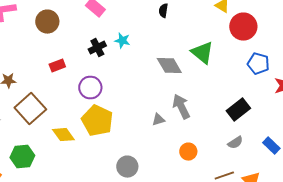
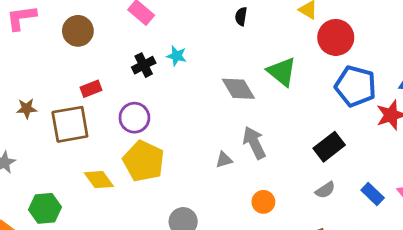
black semicircle: (163, 11) -> (241, 16), moved
blue pentagon: (258, 64) -> (355, 86), size x1.4
brown square: (30, 109) -> (70, 124), moved, turned 32

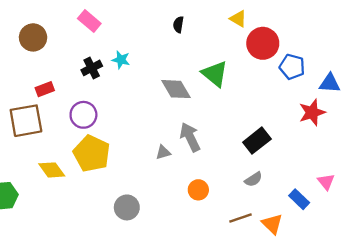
blue pentagon: (355, 86) -> (292, 67), moved, size x0.7
blue rectangle: (373, 194) -> (299, 199), moved

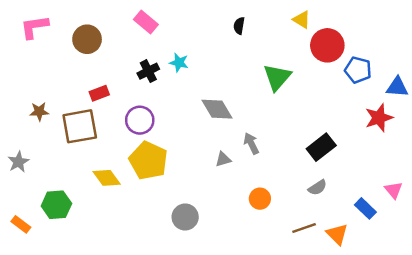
green triangle: (215, 74) -> (277, 77), turned 32
gray diamond: (176, 89) -> (217, 109), moved
gray arrow: (190, 137) -> (251, 143), size x0.7

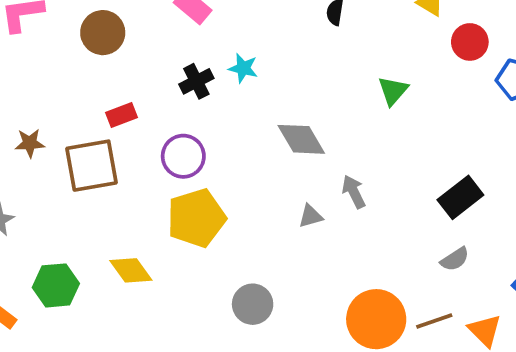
red circle: (327, 45) -> (470, 42), size x0.7
green triangle: (277, 77) -> (393, 91), size x0.7
yellow pentagon: (148, 161) -> (196, 218), turned 30
yellow diamond: (107, 178) -> (131, 270), moved
orange circle: (260, 199) -> (376, 319), moved, size x1.8

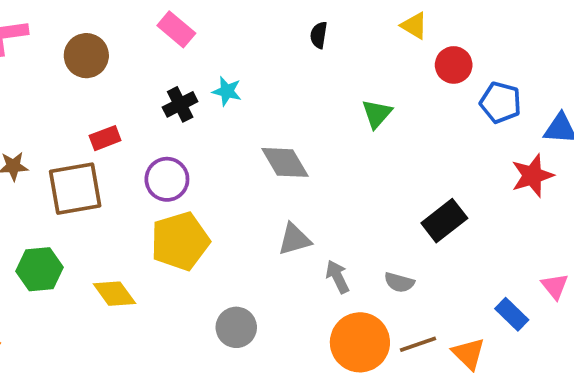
gray arrow: (354, 192) -> (337, 277), moved
gray triangle: (311, 216) -> (294, 239), size x1.4
gray semicircle: (455, 259) -> (399, 282), moved, turned 48
green hexagon: (56, 285) -> (39, 269), moved

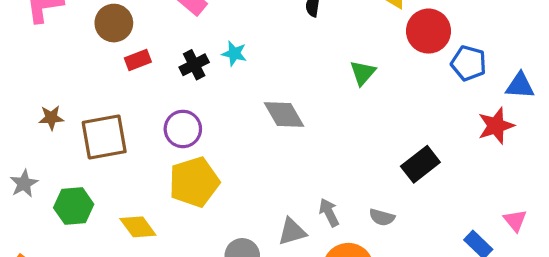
red circle: (454, 65) -> (428, 31), size x1.4
red rectangle: (105, 138) -> (138, 60), moved
gray triangle: (294, 239) -> (292, 232), moved

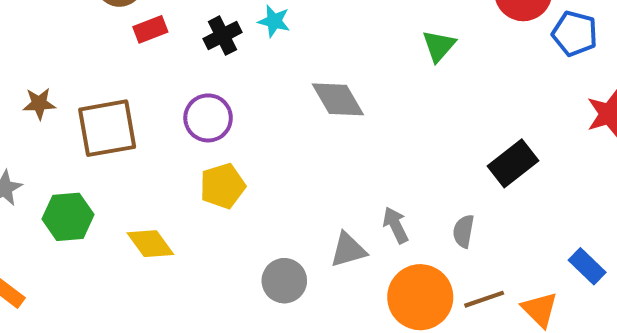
yellow pentagon: (194, 182) -> (222, 186), size x0.7
gray semicircle: (382, 217) -> (464, 231), turned 85

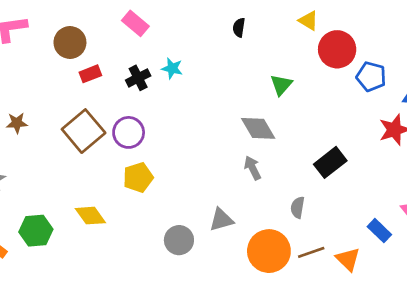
gray diamond: (338, 99) -> (258, 128), moved
brown square: (107, 128) -> (84, 131), moved, turned -30
green hexagon: (68, 217) -> (36, 231), moved
gray arrow: (396, 225) -> (253, 168), moved

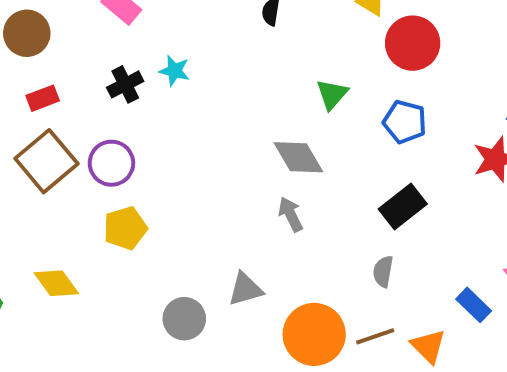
red rectangle: (90, 74) -> (43, 98), moved
blue pentagon: (371, 77) -> (405, 122), moved
gray semicircle: (298, 207) -> (383, 271), moved

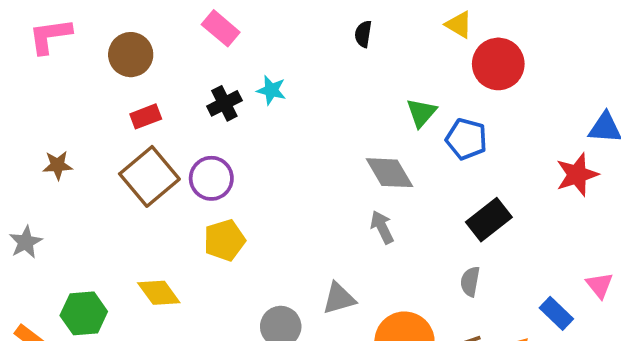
blue pentagon: (405, 122) -> (466, 139), moved

